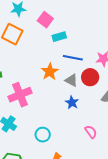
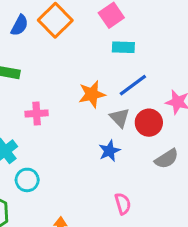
blue line: (73, 58) -> (133, 85), turned -66
pink cross: (20, 95) -> (37, 114), size x0.6
cyan circle: (43, 135) -> (27, 180), moved

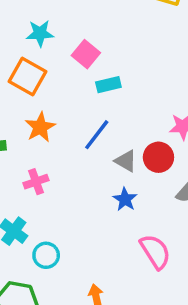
blue line: (133, 85) -> (97, 135), moved
orange star: (92, 94) -> (40, 127), moved
pink semicircle: (123, 204) -> (155, 252), size x1.5

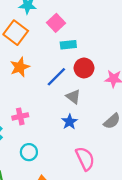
red circle: (158, 157) -> (84, 68), moved
pink cross: (36, 182) -> (20, 116), moved
cyan circle: (46, 255) -> (29, 152), moved

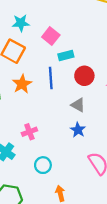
blue line: (56, 77) -> (51, 78), moved, turned -40

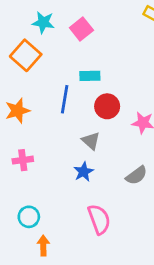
pink square: (51, 36) -> (81, 29), moved
orange star: (22, 84) -> (17, 111), moved
cyan circle: (43, 165) -> (29, 217), moved

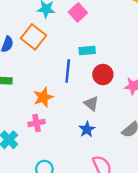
orange star: (17, 111) -> (43, 97), moved

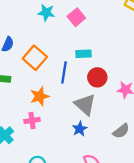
orange square: (33, 37) -> (35, 58), moved
gray triangle: (91, 104) -> (85, 104), size x1.5

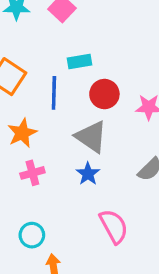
pink cross: (32, 120) -> (32, 173), moved

